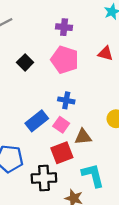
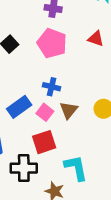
brown triangle: (83, 137) -> (69, 110), moved, turned -48

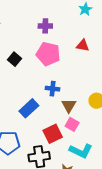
pink square: (45, 112) -> (72, 124), moved
cyan L-shape: (76, 168) -> (81, 151), turned 135

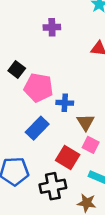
pink pentagon: (48, 54) -> (38, 88), moved
red square: (53, 134) -> (68, 157), turned -30

